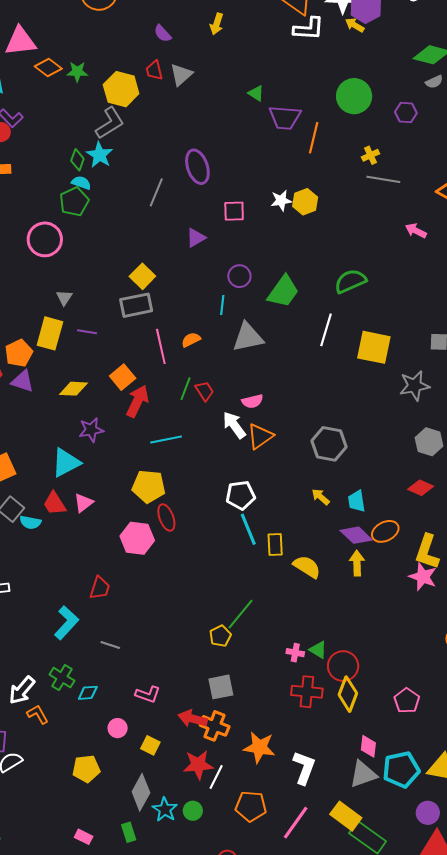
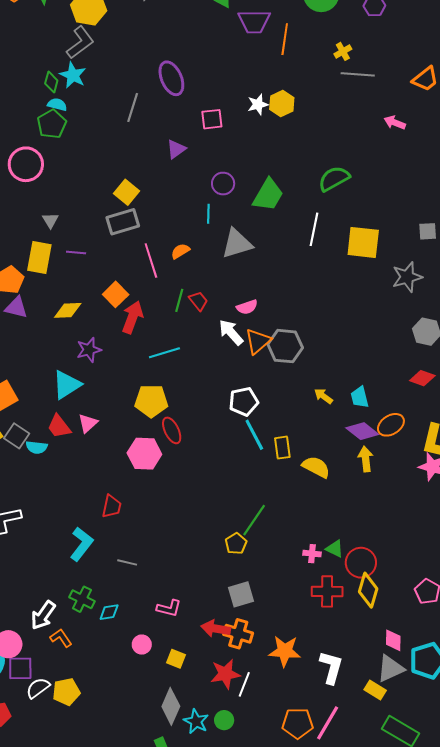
gray hexagon: (329, 444) -> (285, 346), moved
yellow pentagon: (86, 769) -> (66, 692), moved
orange pentagon: (251, 806) -> (298, 723), moved
yellow rectangle: (346, 816) -> (375, 690), moved, size x0.7

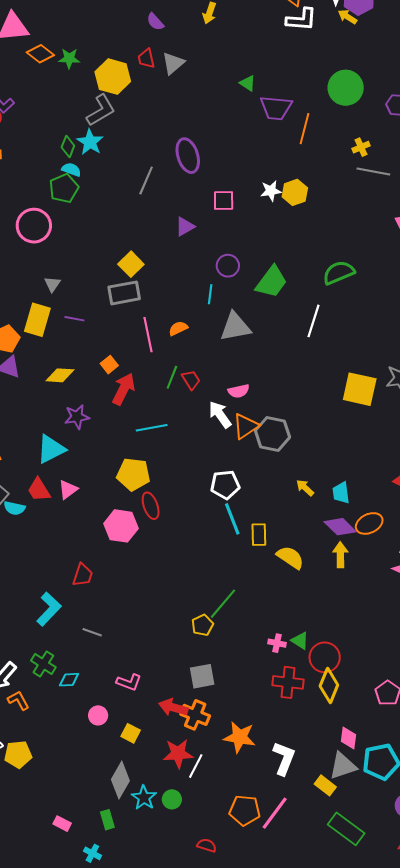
yellow square: (363, 242) -> (360, 389), moved
orange square: (116, 294) -> (109, 365), size x0.7

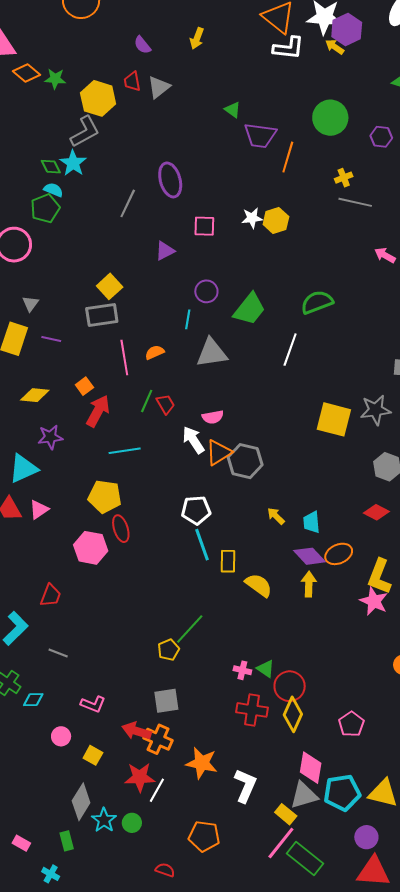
green diamond: (68, 146) -> (51, 167), turned -50
pink diamond: (349, 738) -> (311, 768), size x1.4
pink line: (275, 813) -> (281, 843), moved

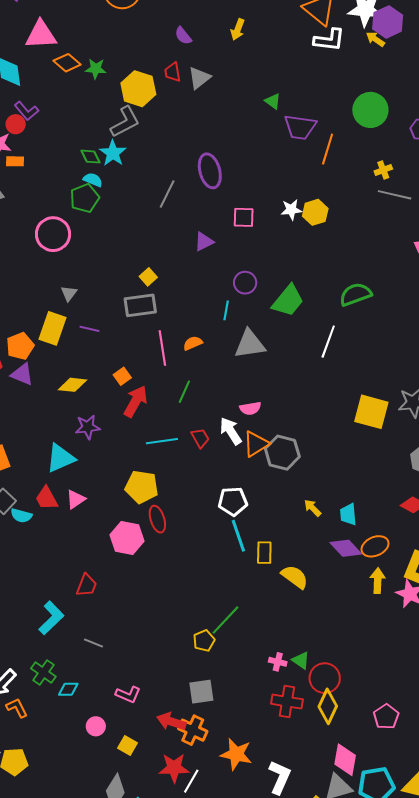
yellow square: (110, 286) -> (148, 277), size x0.7
red trapezoid: (166, 404) -> (200, 438), moved
yellow arrow: (309, 584) -> (378, 581), moved

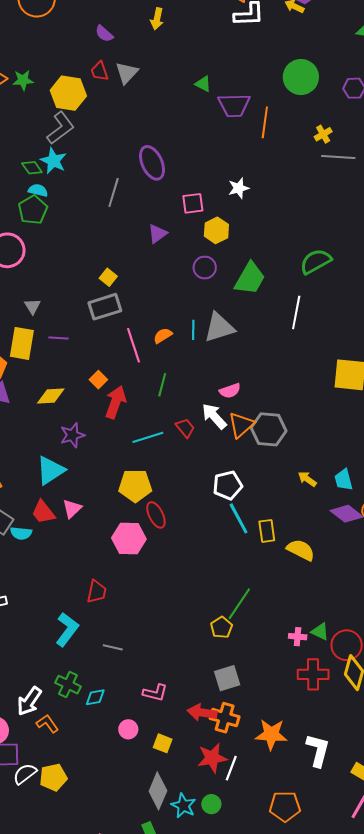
yellow hexagon: (315, 212) -> (216, 230), moved
cyan line: (226, 310) -> (193, 330), moved

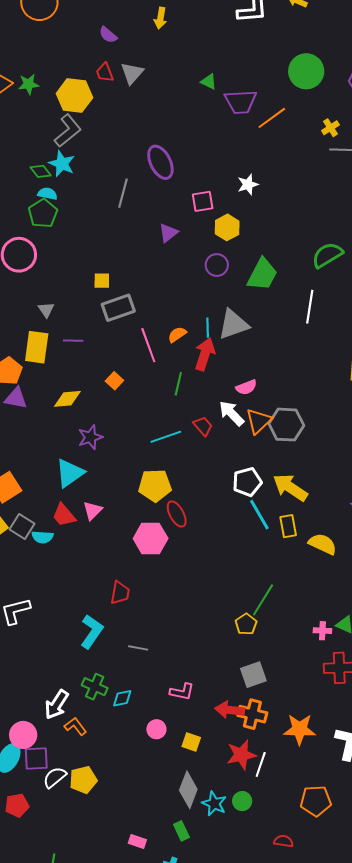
orange line: (265, 122) -> (272, 118), turned 48
yellow square: (108, 277) -> (102, 281), moved, turned -36
red arrow: (116, 402) -> (205, 354), moved
yellow arrow: (307, 479) -> (290, 488), moved, size x1.8

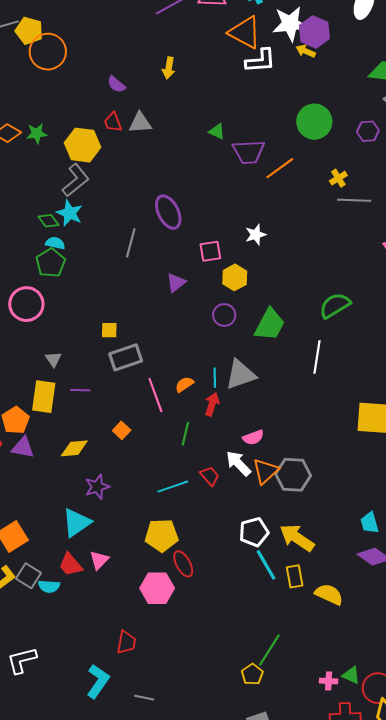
gray triangle: (132, 73) -> (140, 123), turned 45
red arrow: (205, 354) -> (212, 404), size x0.7

